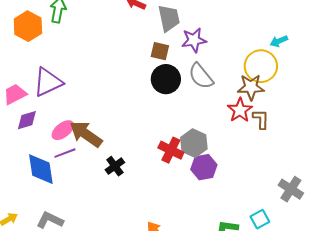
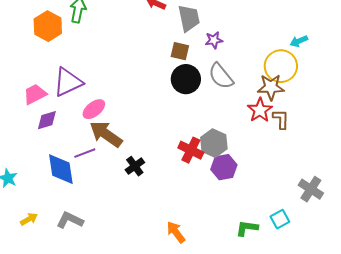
purple star: (194, 40) -> (214, 40), size x0.7
pink ellipse: (63, 130) -> (94, 109), moved

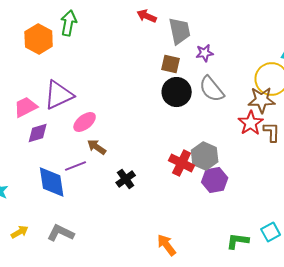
brown arrow: (106, 134) -> (97, 147), size x0.6

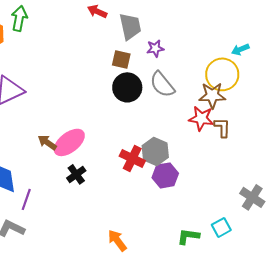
pink ellipse: (85, 122) -> (69, 142), moved, size x1.4
red star: (251, 123) -> (201, 118), turned -30
purple line: (76, 166) -> (26, 199), moved, turned -50

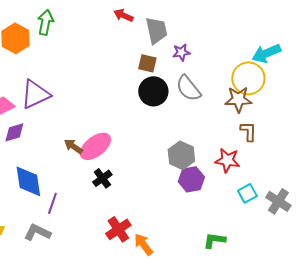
cyan arrow: (240, 49) -> (266, 53), size x1.6
red star: (201, 118) -> (227, 160), moved
red cross: (132, 158) -> (118, 229), moved, turned 30
cyan square: (221, 227) -> (247, 193), moved

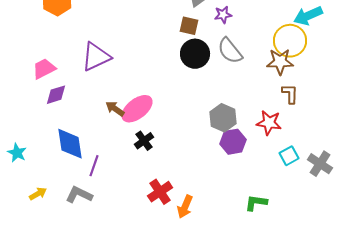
purple triangle: (35, 94) -> (96, 57), moved
orange arrow: (143, 244) -> (185, 207), turned -120

